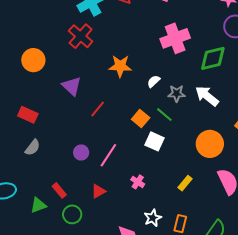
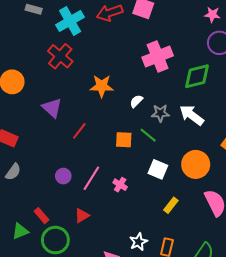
orange square: (141, 119) -> (124, 140), turned -36
white square: (154, 141) -> (158, 169), moved
pink cross: (138, 182) -> (120, 185), moved
green circle: (72, 214) -> (55, 240), size x1.4

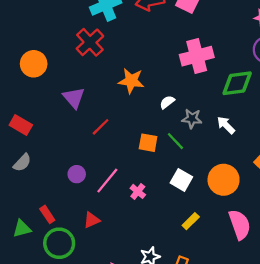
white arrow: (192, 115) -> (226, 125), size x0.7

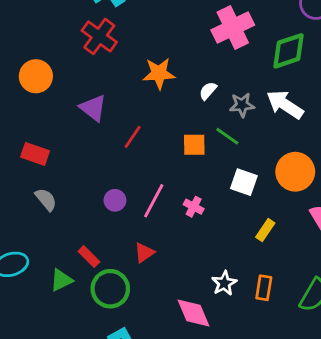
white arrow: (226, 125) -> (285, 105), size x1.5
gray semicircle: (22, 163) -> (46, 199), turned -72

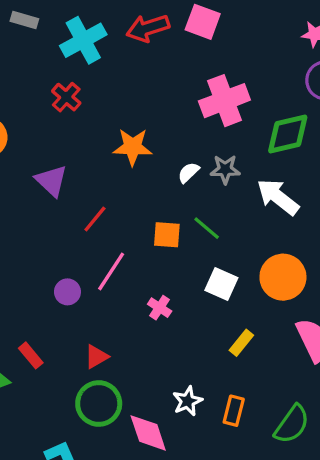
red cross: (99, 36) -> (66, 97), size x0.7
gray star: (242, 105) -> (225, 169), moved
pink line: (154, 201) -> (111, 271), moved
green circle: (110, 289) -> (99, 403), moved

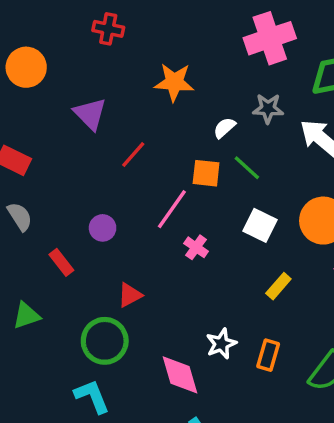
red cross: (66, 97) -> (108, 29), turned -32
white semicircle: (188, 173) -> (224, 128), moved
pink line: (111, 271) -> (172, 209), moved
red rectangle: (31, 355) -> (61, 262), moved
green circle: (99, 403) -> (105, 341), moved

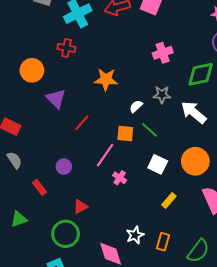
pink cross: (270, 38) -> (163, 53), size x0.7
orange circle: (26, 67) -> (32, 70), moved

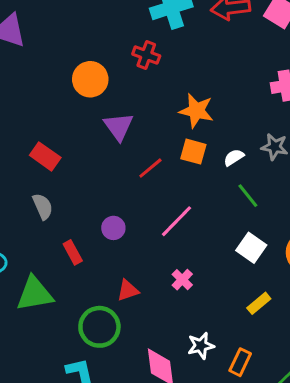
orange square: (125, 133) -> (193, 152), moved
pink cross: (120, 178) -> (182, 280), moved
green triangle: (19, 219) -> (35, 294), size x1.5

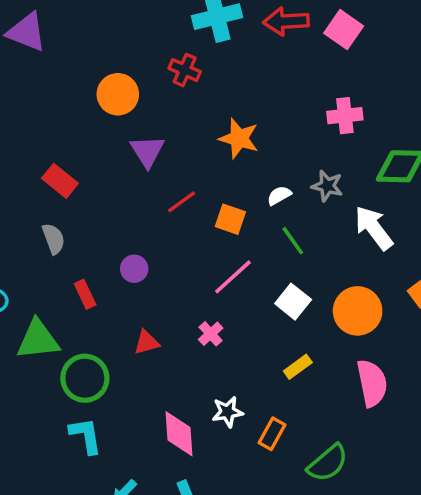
orange square: (193, 152) -> (230, 219), moved
pink line: (177, 221) -> (233, 277), moved
green circle: (99, 327) -> (85, 378), moved

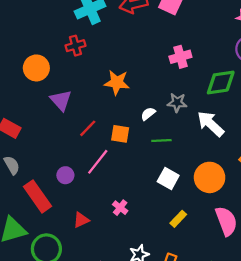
red cross: (185, 70) -> (75, 46), turned -30
green line: (293, 241) -> (161, 141), turned -48
pink line: (233, 277) -> (98, 162), moved
red rectangle: (85, 294) -> (37, 196), size x1.8

